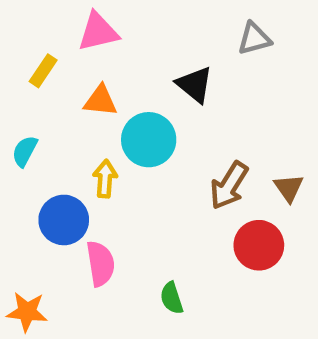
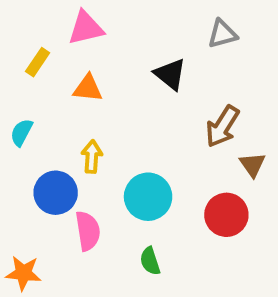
cyan circle: (149, 140) -> (148, 197), moved
brown arrow: (229, 186) -> (222, 126), moved

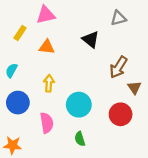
blue circle: (56, 193) -> (18, 103), moved

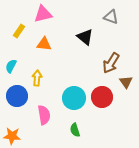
gray triangle: (118, 18) -> (111, 17), turned 35
yellow arrow: (49, 83) -> (37, 78), moved
red circle: (121, 114) -> (102, 97), moved

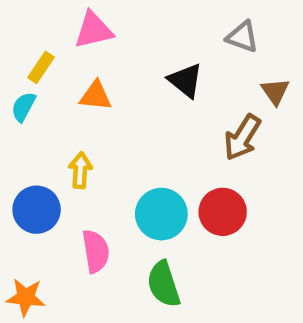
cyan semicircle: (11, 66) -> (23, 107), moved
brown triangle: (126, 82) -> (275, 91), moved
green semicircle: (75, 130) -> (164, 284), size x1.5

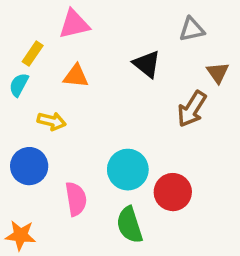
gray triangle: (242, 37) -> (192, 29), turned -32
yellow arrow: (80, 170) -> (52, 121), moved, turned 100
red circle: (223, 212) -> (173, 192), moved

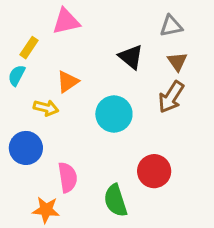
brown triangle: (218, 73) -> (177, 61), moved
orange triangle: (76, 76) -> (68, 82), moved, turned -40
cyan circle: (128, 170) -> (114, 114), moved
orange star: (20, 235) -> (46, 210), moved

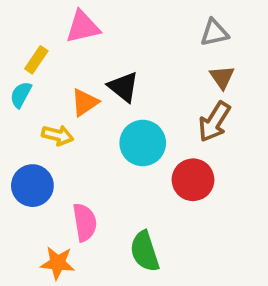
black triangle: (131, 57) -> (123, 87), moved
red circle: (154, 171) -> (193, 180), moved

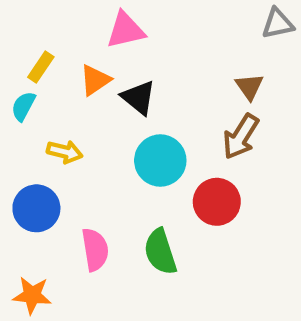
pink triangle: (83, 27) -> (126, 30), moved
gray triangle: (214, 33) -> (278, 24), moved
orange triangle: (85, 102) -> (95, 80), moved
green semicircle: (145, 251) -> (160, 252), moved
orange star: (58, 263) -> (32, 295), moved

